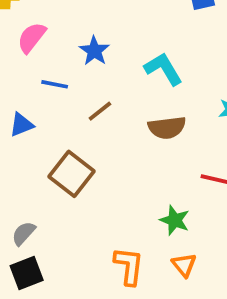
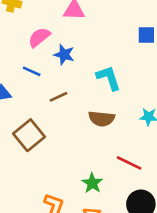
pink semicircle: (32, 38) -> (39, 37), moved
blue star: (94, 51) -> (64, 55), turned -30

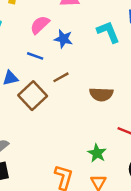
cyan L-shape: (108, 78) -> (108, 32), moved
brown square: (29, 135) -> (33, 96), moved

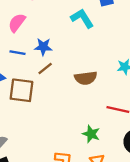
blue star: (63, 39) -> (43, 47), moved
brown square: (33, 96) -> (21, 90), turned -30

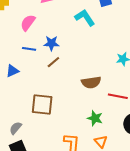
brown semicircle: (86, 78) -> (91, 82), moved
brown square: (21, 90) -> (42, 105), moved

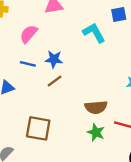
green star: (95, 118) -> (96, 132), moved

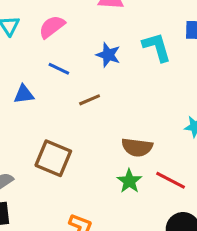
pink semicircle: (29, 34) -> (52, 27), moved
blue star: (54, 59) -> (108, 55), moved

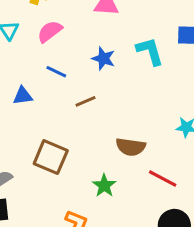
green star: (129, 181) -> (104, 186), moved

